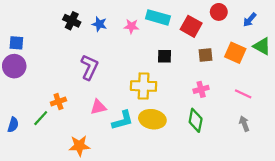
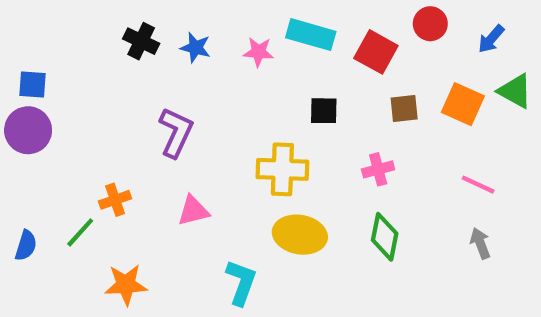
pink cross: (201, 89) -> (378, 169), moved
cyan L-shape: (123, 120) -> (241, 282), moved, turned -55
orange star: (79, 146) -> (126, 285), moved

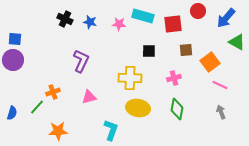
blue arrow: (491, 39) -> (226, 18), size x1.5
red square: (376, 52) -> (173, 24), turned -36
orange square: (463, 104) -> (210, 62), moved, turned 30

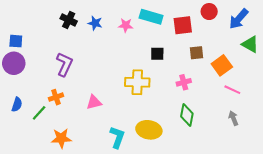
purple L-shape: (81, 61) -> (64, 64), moved
yellow ellipse: (138, 108) -> (149, 130), moved
blue semicircle: (12, 113) -> (17, 104), moved

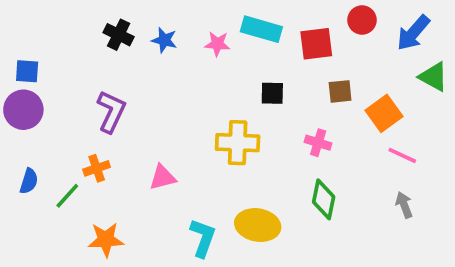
pink cross: (184, 82) -> (318, 143), turned 32

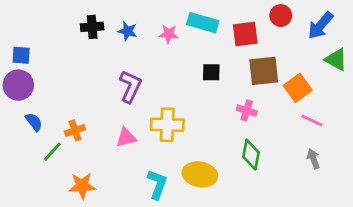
black cross: (119, 35) -> (92, 27), turned -30
brown square: (340, 91) -> (264, 71), size x1.6
purple L-shape: (111, 112) -> (130, 86), moved
yellow cross: (238, 143) -> (167, 125), moved
blue semicircle: (29, 181) -> (34, 122), moved, turned -54

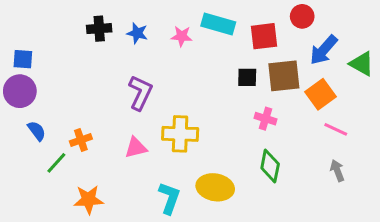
blue arrow: (320, 25) -> (324, 50), moved
black square: (211, 72) -> (247, 77), moved

